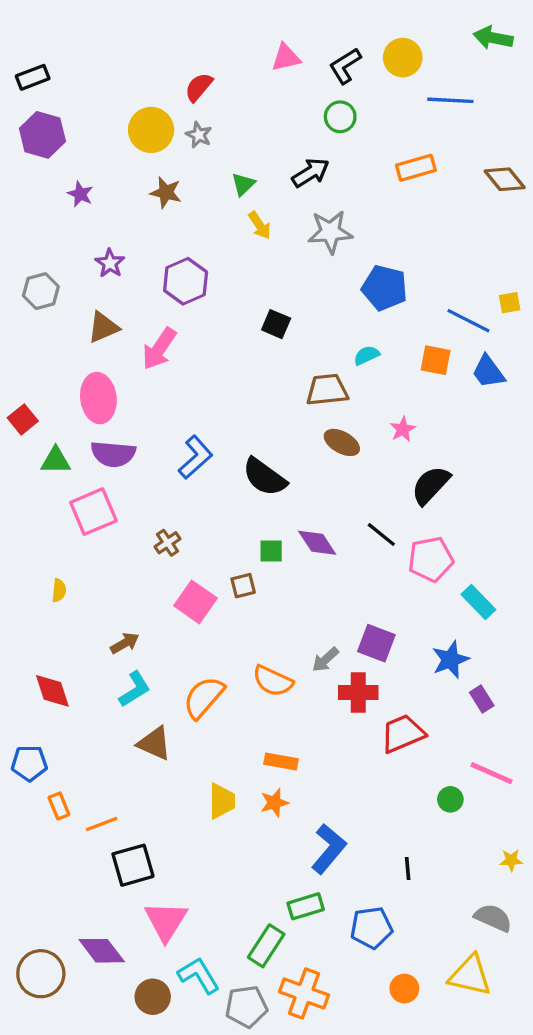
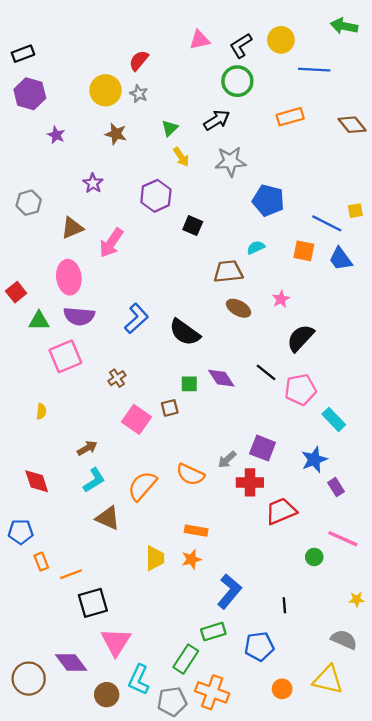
green circle: (340, 117) -> (237, 81), size x1.4
purple star: (110, 263) -> (93, 183), moved
purple hexagon: (186, 281) -> (156, 196), moved
cyan L-shape: (199, 975) -> (139, 680), turned -124

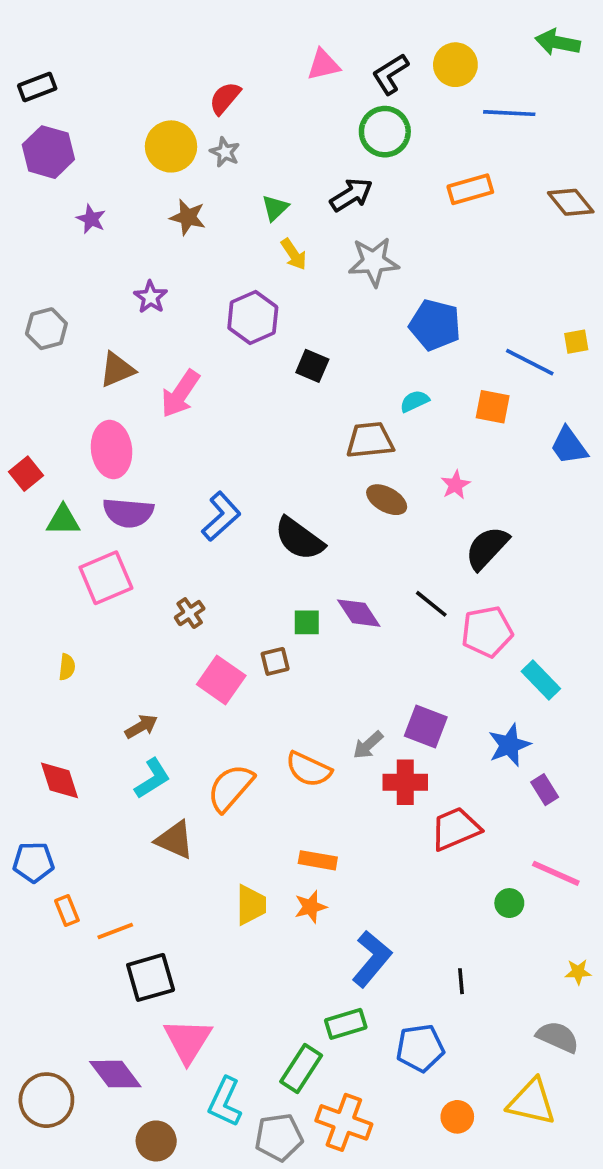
blue trapezoid: (341, 259) -> (569, 446), moved
brown circle: (107, 695) -> (156, 1141), moved

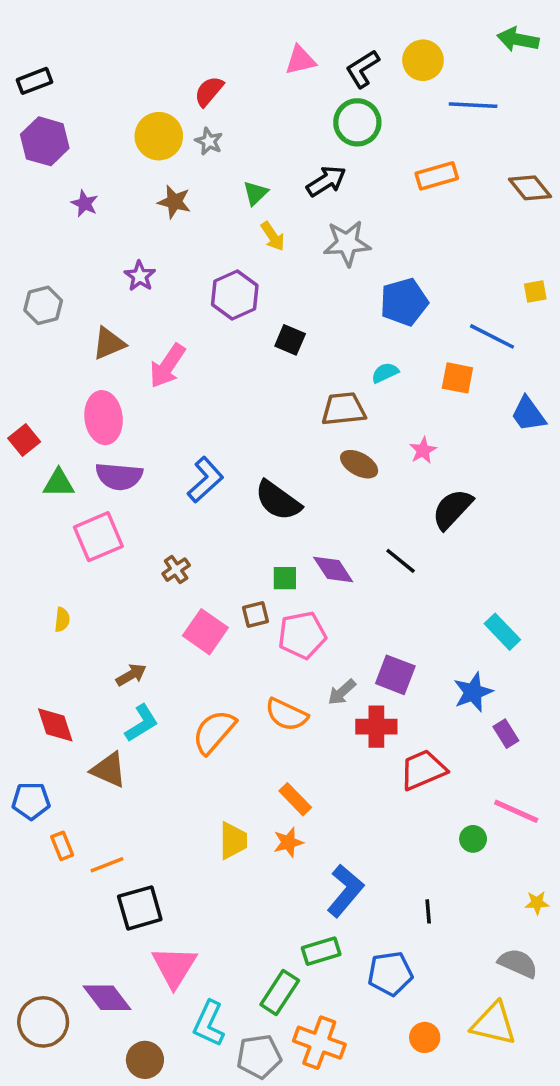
blue pentagon: (435, 325) -> (404, 302), turned -30
yellow square: (576, 342) -> (535, 292), moved
pink pentagon: (487, 632) -> (302, 635), moved
brown triangle: (175, 840) -> (109, 770), moved
orange rectangle: (318, 860) -> (295, 799), turned 36

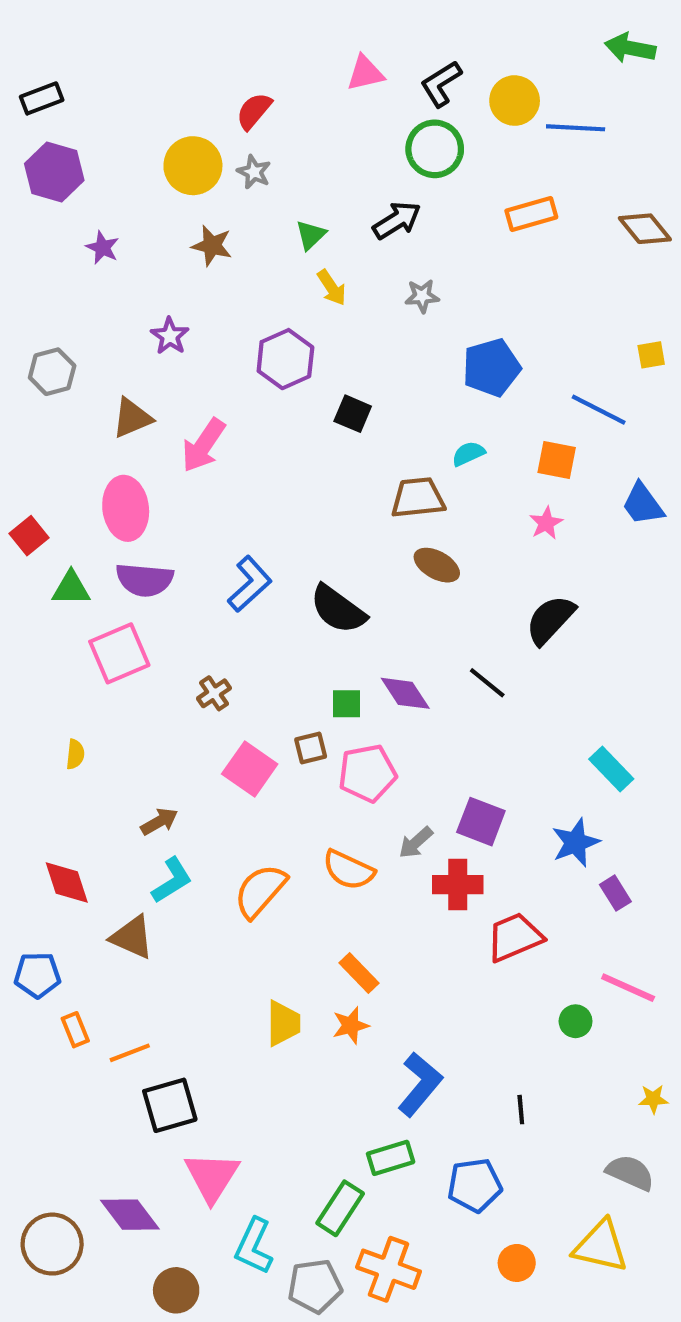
yellow circle: (423, 60) -> (515, 101), moved
gray star: (347, 243) -> (422, 296), size x0.6
pink star: (423, 450) -> (546, 523), moved

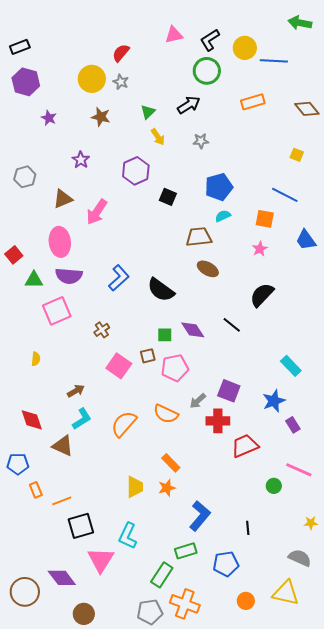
yellow square: (651, 355) -> (297, 155), moved, turned 32
blue pentagon: (491, 367) -> (219, 187), moved
cyan L-shape: (254, 1246) -> (128, 536), moved

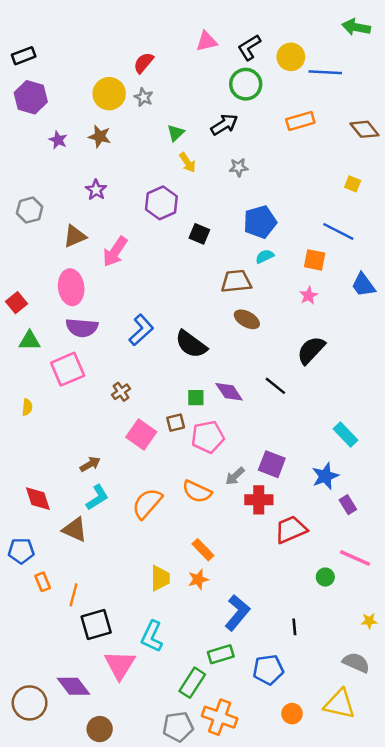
brown star: (101, 117) -> (100, 136), moved
green triangle: (34, 280) -> (30, 341), moved
yellow semicircle: (36, 359) -> (27, 407), moved
orange line: (62, 501) -> (74, 595), turned -54

